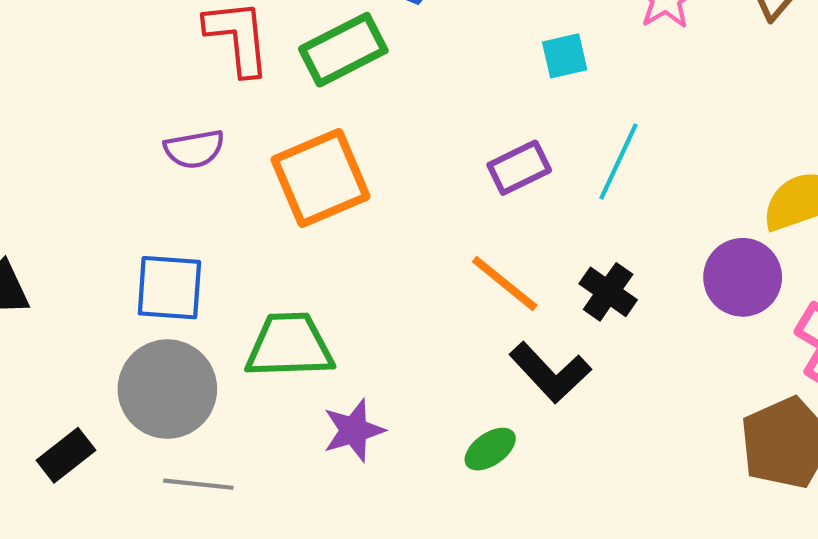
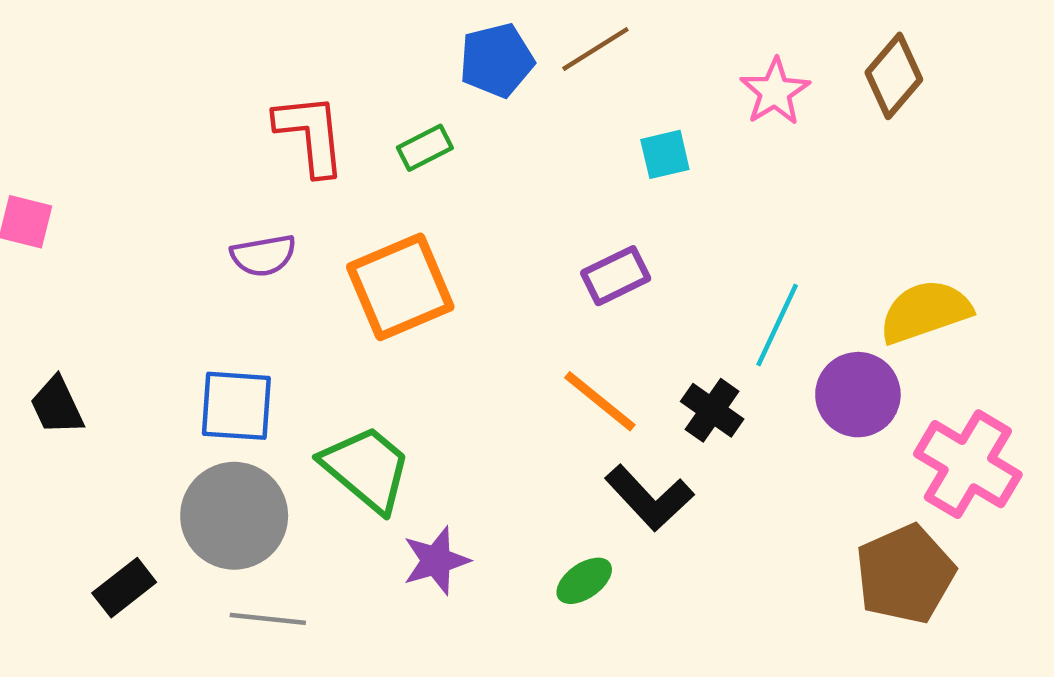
green rectangle: (343, 50) -> (425, 148), size x0.6
cyan line: (618, 161) -> (777, 325), moved
green trapezoid: (289, 346) -> (367, 469), turned 42

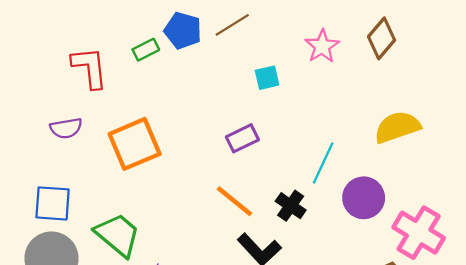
blue pentagon: (497, 60) -> (183, 30), turned 30
green rectangle: (425, 148) -> (146, 50), moved
yellow semicircle: (925, 312) -> (397, 127), moved

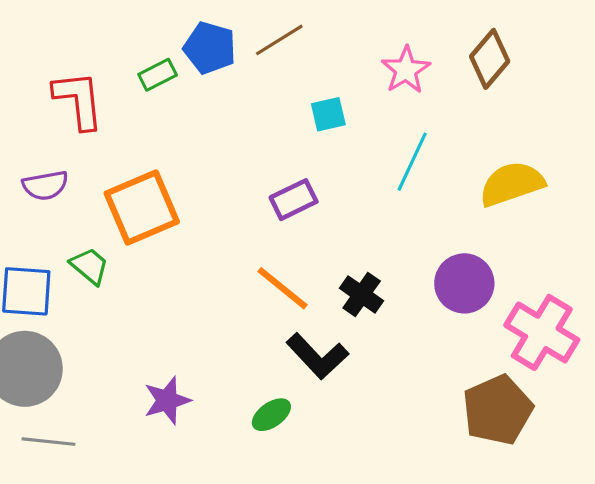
cyan line: (323, 163) -> (412, 162), moved
green trapezoid: (118, 235) -> (90, 266), moved, size x0.6

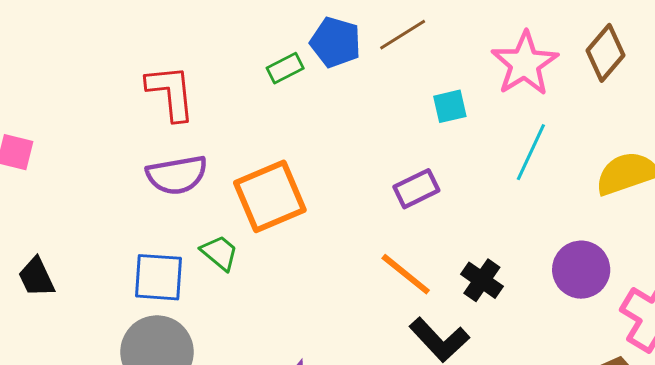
pink star: (406, 70) -> (525, 64), size x1.4
red L-shape: (78, 100) -> (171, 93), moved
purple semicircle: (45, 185) -> (177, 175), size x1.4

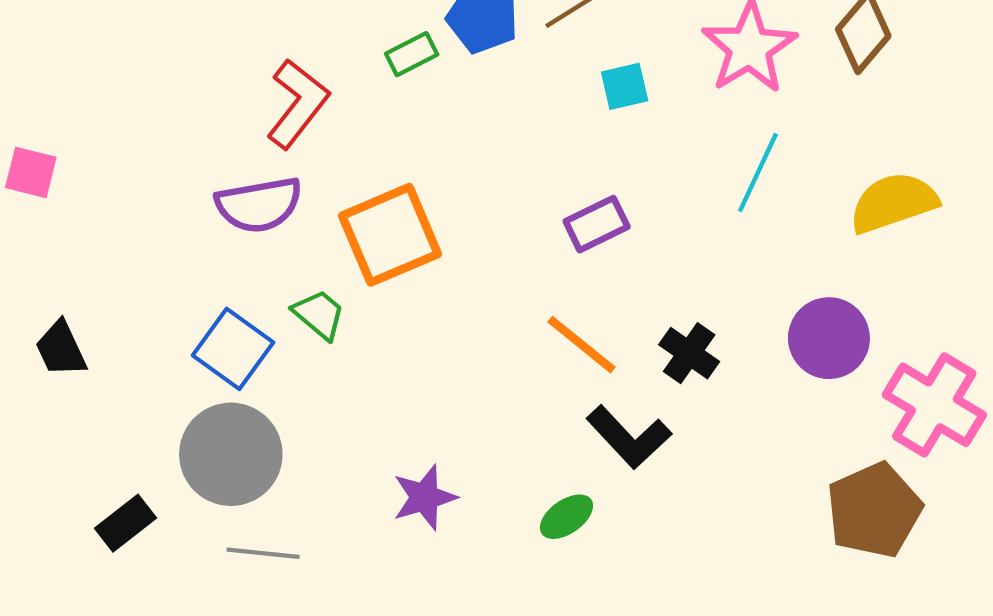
red L-shape: (171, 93) -> (298, 104), moved, turned 44
cyan square: (450, 106) -> (625, 86), moved
blue square: (159, 277) -> (233, 349), turned 32

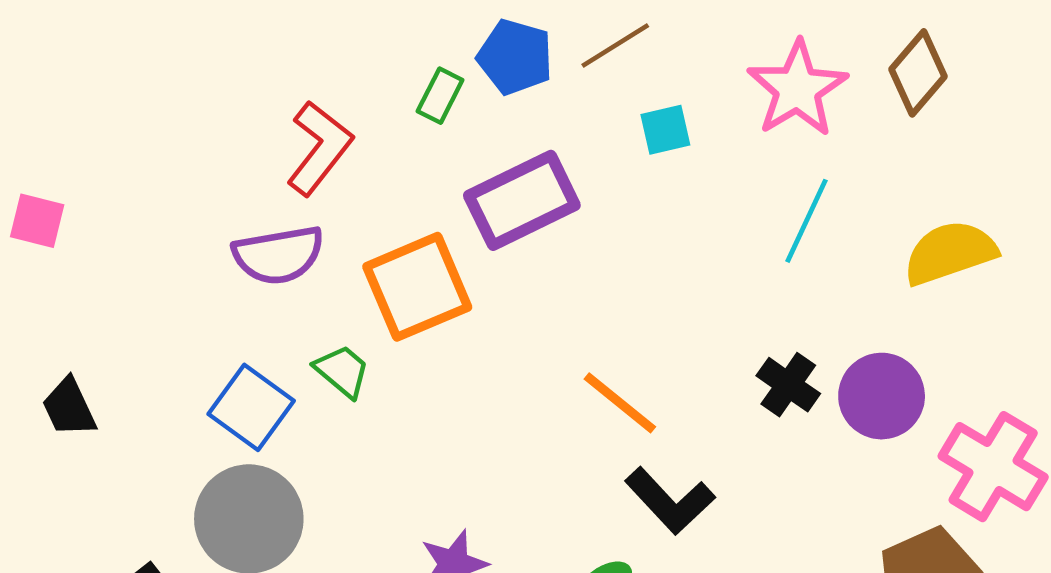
green rectangle: (412, 54) -> (440, 96), turned -36
purple rectangle: (597, 224) -> (522, 200), moved, size x1.6
black cross: (689, 353) -> (788, 385), moved

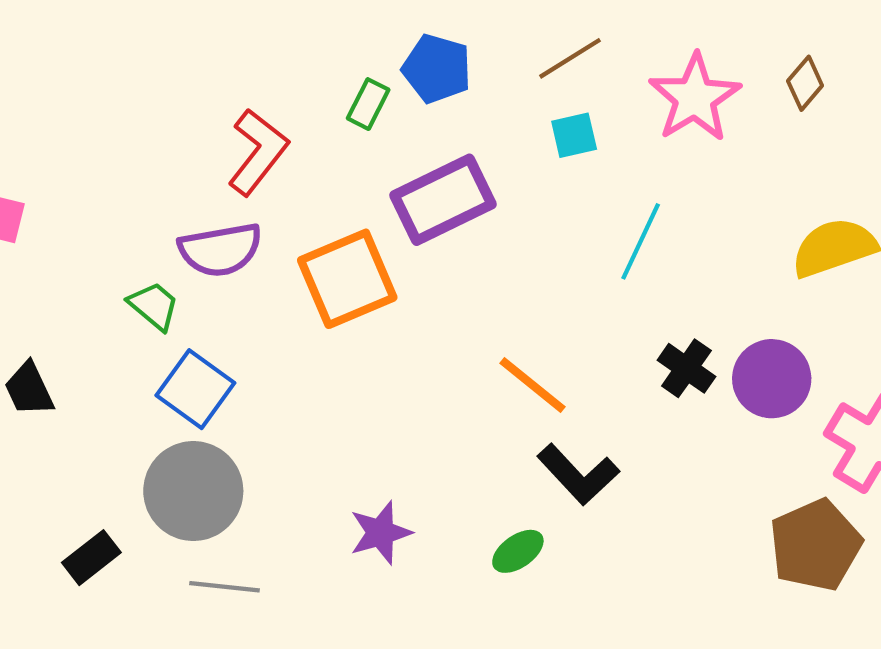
brown line: (615, 46) -> (570, 58), moved
brown diamond: (918, 73) -> (805, 83), size x0.7
cyan line: (806, 221) -> (641, 241), moved
green trapezoid: (342, 371) -> (154, 306), moved

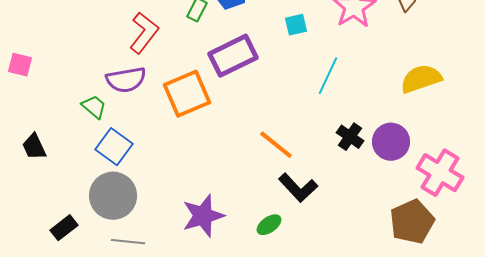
purple star: (381, 533) -> (203, 216), size x1.4

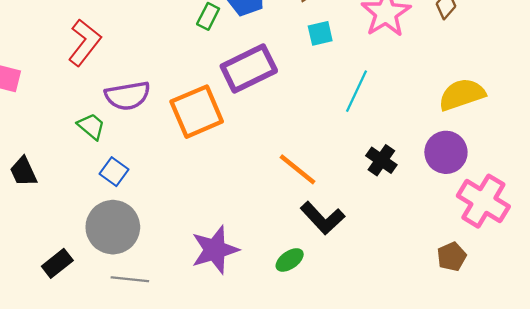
red L-shape: (144, 33) -> (85, 42), moved
purple circle: (391, 142) -> (446, 152), moved
blue square: (114, 147) -> (114, 172), size x0.7
brown pentagon: (412, 222) -> (452, 257), size x0.6

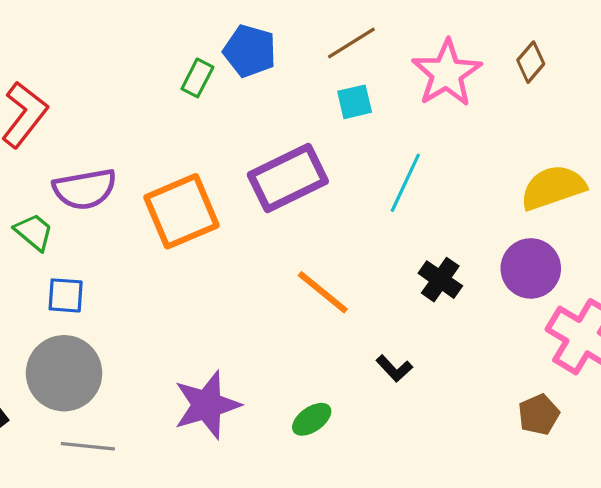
purple rectangle: (249, 68) -> (288, 178), moved
blue square: (114, 172) -> (66, 295), turned -32
black L-shape: (322, 218) -> (394, 368), moved, size x0.6

